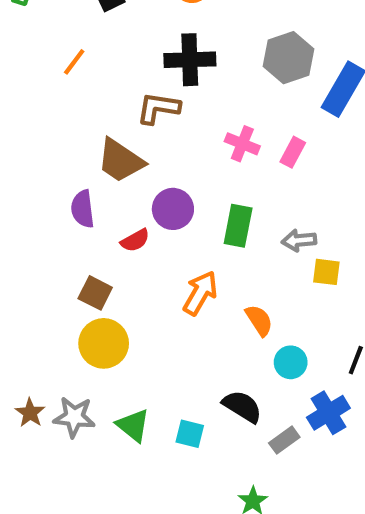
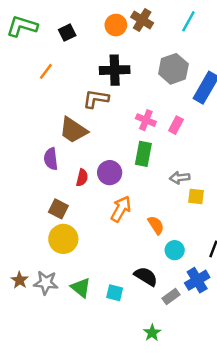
purple circle: (173, 209) -> (110, 173), moved
green rectangle: (238, 226) -> (143, 154), moved
red semicircle: (135, 240) -> (82, 178), turned -48

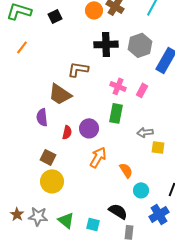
black cross: (115, 70) -> (106, 44), moved
orange line: (46, 71) -> (22, 47), moved
gray rectangle: (171, 296) -> (129, 232), moved, turned -48

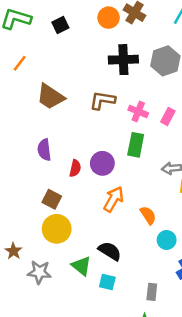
brown L-shape: (78, 69) -> (102, 100), moved
brown trapezoid: (60, 94) -> (50, 97), moved
black semicircle: (118, 211) -> (110, 251), moved
brown star: (17, 214) -> (13, 251), moved
green triangle: (66, 220) -> (81, 266), moved

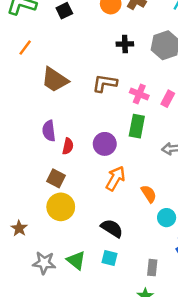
black cross: (123, 60) -> (125, 44), size x0.6
red semicircle: (75, 168) -> (68, 146), moved
green triangle: (81, 266) -> (76, 260), moved
gray star: (39, 272) -> (44, 263), moved

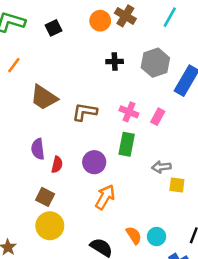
brown L-shape: (105, 83) -> (85, 112), moved
orange semicircle: (149, 194) -> (134, 235), moved

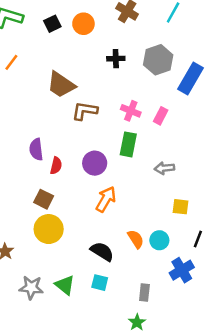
orange circle: (100, 21) -> (83, 24), moved
brown trapezoid: (44, 97) -> (61, 85), moved
yellow square: (177, 185) -> (181, 207), moved

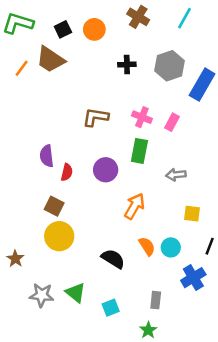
brown trapezoid: (61, 85) -> (50, 59), moved
orange arrow: (106, 199) -> (134, 206), moved
cyan square: (100, 283) -> (111, 308), moved, turned -35

